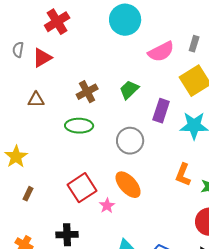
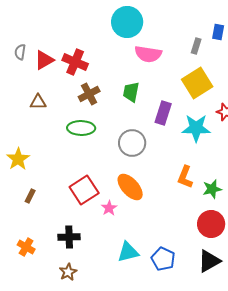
red cross: (57, 22) -> (75, 62), moved, turned -35
pink semicircle: (161, 52) -> (148, 54), moved, turned 36
green trapezoid: (129, 90) -> (131, 92), turned -35

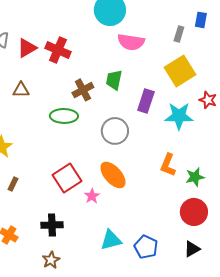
brown cross: (89, 94) -> (83, 90), moved
black triangle: (209, 261) -> (192, 249), size x0.7

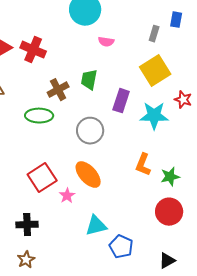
pink semicircle: (131, 42) -> (106, 42), size x0.6
cyan triangle: (111, 240) -> (96, 226), moved
black triangle: (192, 249) -> (167, 261), moved

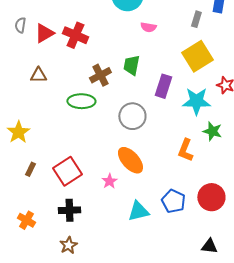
green star: (170, 177) -> (212, 131), moved, turned 30
red square: (42, 178) -> (67, 171), moved
blue pentagon: (121, 247) -> (173, 201), moved
black triangle: (167, 261) -> (209, 246), turned 36

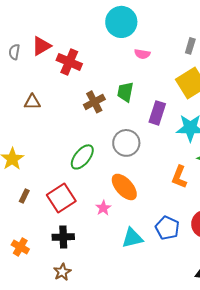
red triangle: (44, 33) -> (41, 46), moved
green ellipse: (81, 101) -> (82, 157), moved, turned -52

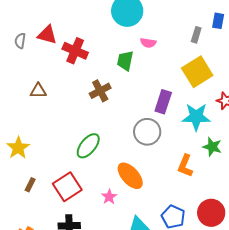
red triangle: (41, 46) -> (47, 35), turned 45
green trapezoid: (125, 92) -> (125, 61), moved
gray circle: (126, 143) -> (147, 132), moved

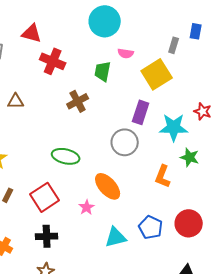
red triangle: (47, 35) -> (32, 33), moved
yellow square: (197, 72) -> (157, 74), moved
green ellipse: (88, 146) -> (66, 156), turned 64

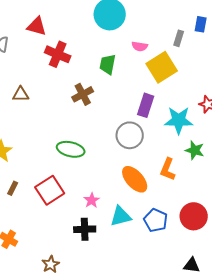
pink semicircle: (126, 53) -> (140, 46), moved
orange ellipse: (108, 186) -> (135, 179), moved
black cross: (47, 236) -> (85, 229), moved
cyan triangle: (116, 237) -> (121, 216), moved

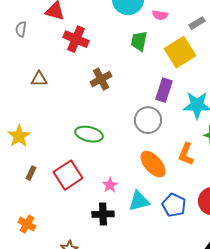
gray rectangle: (179, 38) -> (197, 23), turned 42
pink semicircle: (140, 46) -> (160, 15), moved
green trapezoid: (108, 64) -> (139, 41), moved

